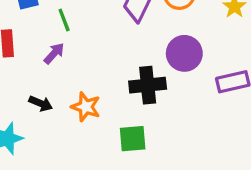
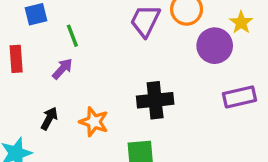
purple circle: (184, 53) -> (215, 46), moved
black arrow: (41, 103) -> (49, 118), turned -85

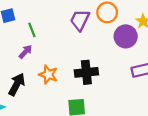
black arrow: (49, 118) -> (17, 84), size x1.5
orange star: (94, 122) -> (48, 75), moved

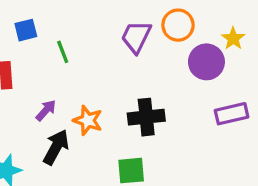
purple arrow: (25, 52) -> (46, 110), moved
black arrow: (17, 84) -> (56, 147), moved

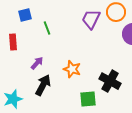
black cross: (146, 117) -> (110, 81), moved, turned 35
orange star: (88, 120) -> (72, 69), moved

